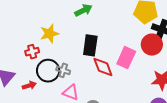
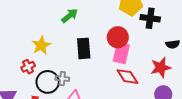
red circle: (152, 45) -> (118, 37), moved
red diamond: (103, 67) -> (127, 77), moved

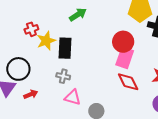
black rectangle: (84, 48) -> (65, 48), moved
red cross: (28, 67) -> (31, 29), moved
black circle: (48, 82) -> (18, 69), moved

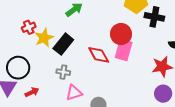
black rectangle: (65, 48) -> (63, 44), turned 40
red diamond: (128, 82) -> (99, 55), moved
pink triangle: (73, 97) -> (74, 93), turned -30

